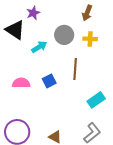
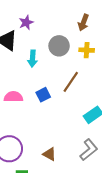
cyan arrow: (39, 47) -> (33, 59), turned 126
brown line: (75, 69) -> (71, 82), turned 30

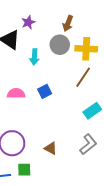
brown arrow: (83, 23) -> (68, 23), moved
yellow cross: (87, 50) -> (86, 49), size x1.5
brown line: (71, 82) -> (83, 77), moved

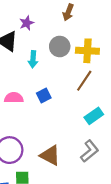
brown arrow: (68, 23) -> (68, 12), moved
brown triangle: (51, 148) -> (50, 155), size x1.5

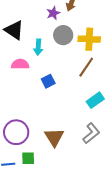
purple star: (27, 23) -> (53, 13), moved
pink semicircle: (14, 98) -> (20, 64), moved
brown triangle: (50, 155) -> (54, 137), turned 30

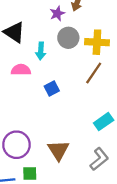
cyan rectangle: (95, 100) -> (104, 122), moved
gray L-shape: (91, 133) -> (99, 159), moved

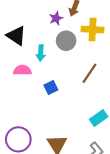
yellow cross: (97, 42) -> (93, 30), moved

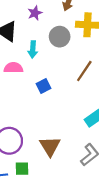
purple star: (56, 18) -> (35, 13), moved

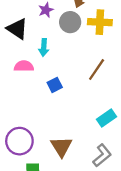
gray circle: (60, 37) -> (70, 22), moved

